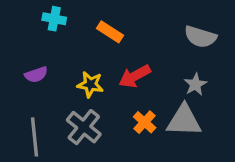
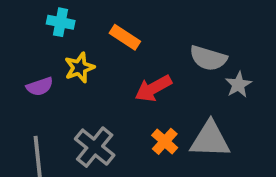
gray semicircle: (200, 37) -> (208, 58), moved
yellow star: (90, 84) -> (79, 68), moved, turned -30
gray star: (195, 84) -> (238, 85), moved

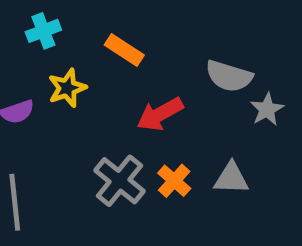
cyan cross: (61, 22) -> (43, 31), turned -32
gray triangle: (210, 139) -> (231, 178), size x0.7
gray cross: (95, 147) -> (119, 181), moved

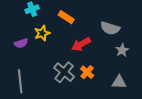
gray star: (267, 109) -> (122, 50), moved
gray triangle: (231, 178) -> (119, 82), moved

